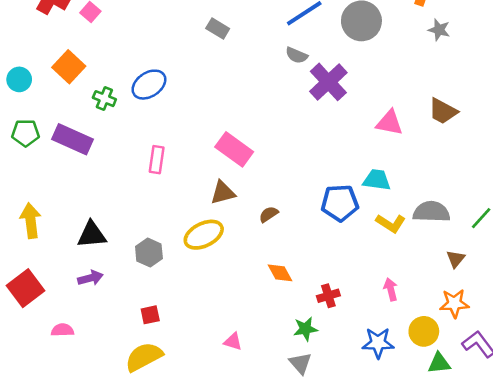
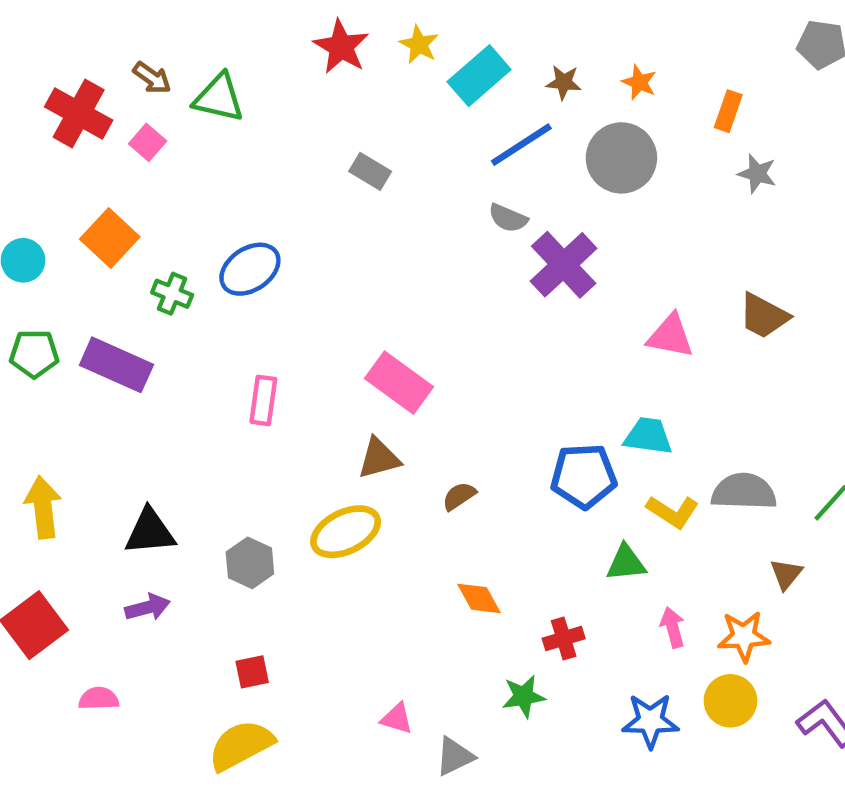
orange star: (454, 303) -> (744, 636), moved
gray triangle: (300, 363) -> (455, 756), moved, turned 45
green triangle: (439, 363) -> (626, 563), moved

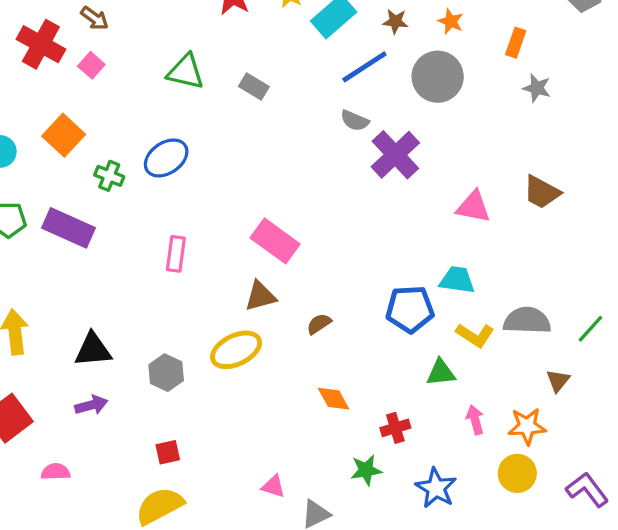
green triangle: (219, 98) -> (186, 72), moved
blue star: (650, 721) -> (436, 488), moved, turned 30

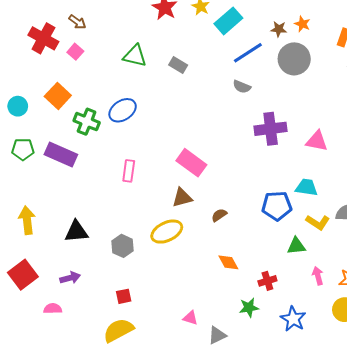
brown star: (395, 21) -> (279, 29), moved
purple cross: (395, 155) -> (271, 129), moved, turned 36
green cross: (109, 176) -> (87, 122), size x1.4
purple arrow: (91, 405) -> (70, 278), moved

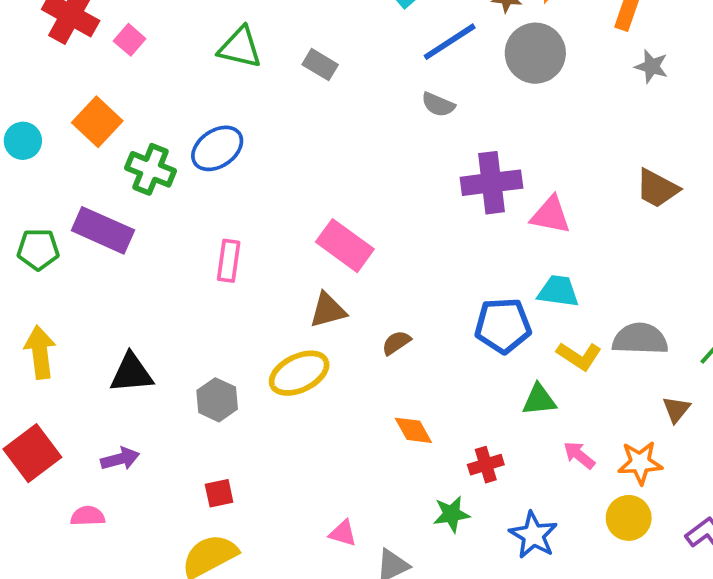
pink triangle: (317, 141) -> (551, 215), moved
green pentagon: (23, 149) -> (38, 249), moved
pink arrow: (318, 276) -> (579, 455), turned -36

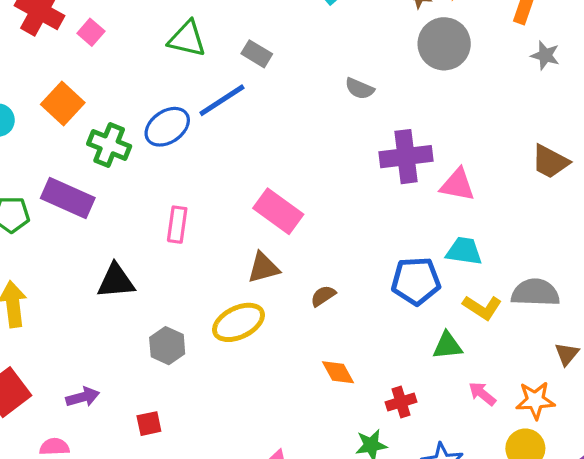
blue line: (450, 42) -> (222, 100), moved
black triangle: (131, 373) -> (116, 281), moved
red square: (219, 493) -> (149, 424), moved

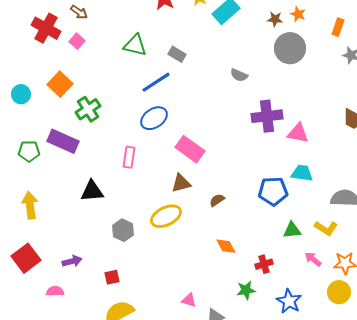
blue ellipse: (167, 127) -> (154, 118), moved
green cross: (109, 145) -> (88, 109), turned 35
yellow L-shape: (482, 307) -> (326, 228), moved

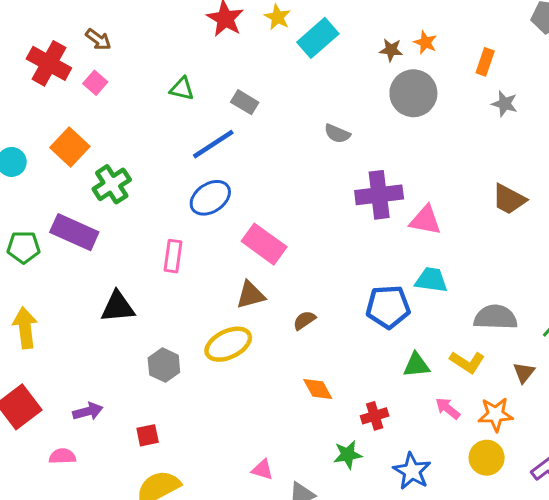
green triangle: (135, 45) -> (182, 89), size x0.7

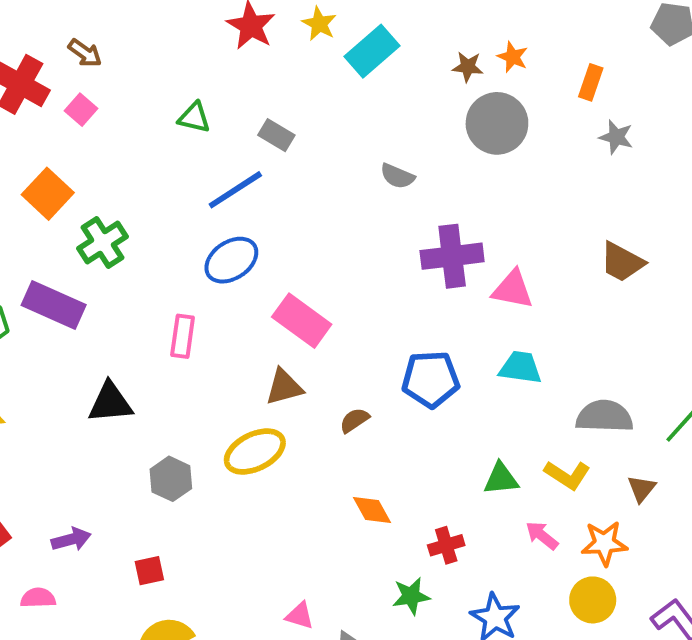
blue pentagon: (388, 307) -> (431, 379), moved

